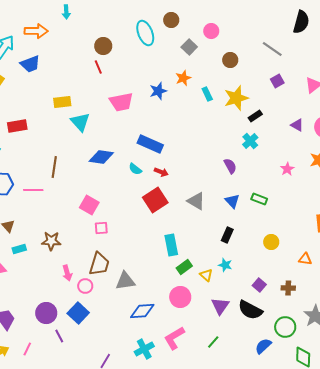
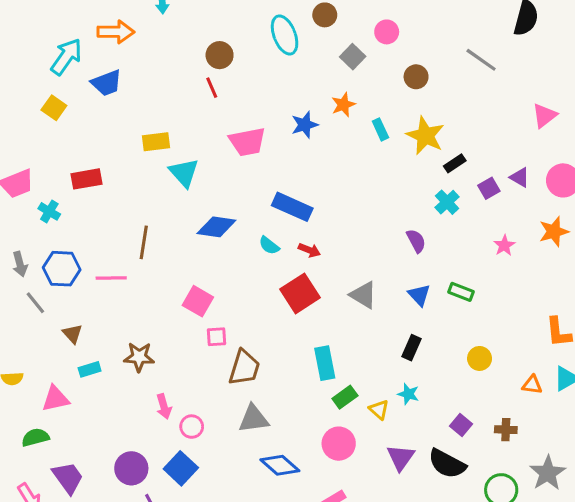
purple square: (277, 81) -> (489, 188), moved
yellow star: (236, 98) -> (425, 136), turned -30
brown trapezoid: (99, 264) -> (244, 368), moved
blue diamond: (142, 311) -> (280, 465), turned 45

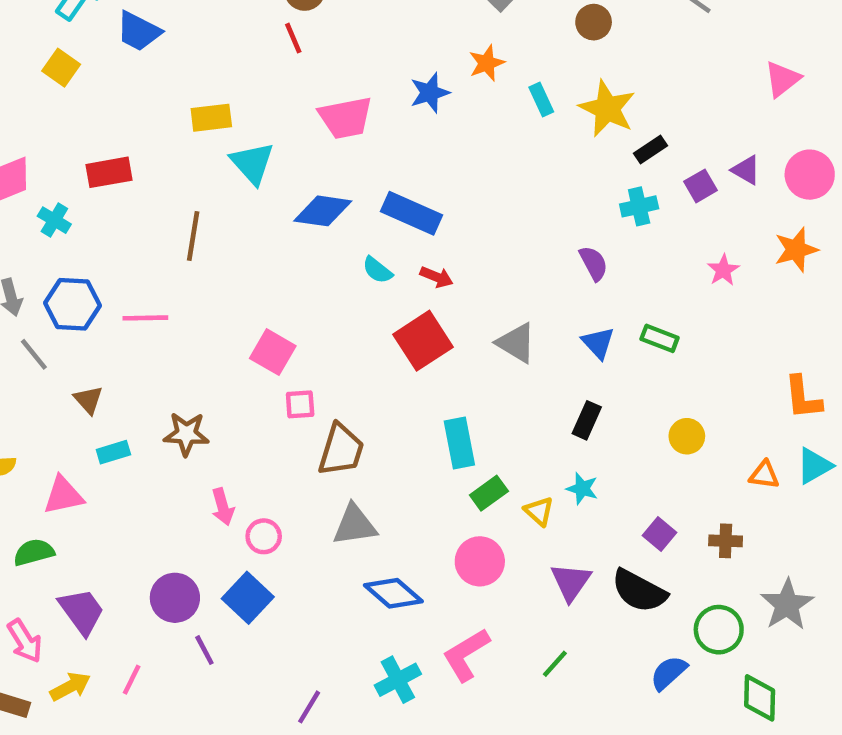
blue trapezoid: (107, 83) -> (138, 31), turned 48
cyan cross: (447, 202) -> (639, 206), turned 30
blue diamond: (216, 227) -> (323, 211), moved
brown line: (144, 242) -> (193, 236), moved

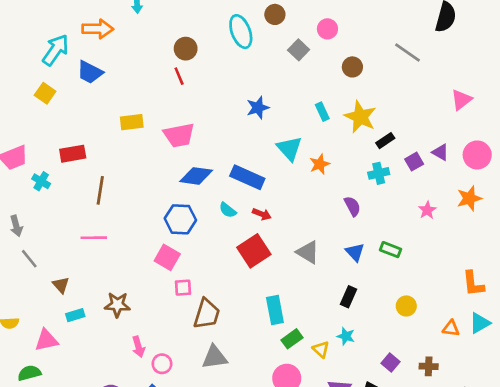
orange star: (487, 63) -> (320, 164), moved
pink trapezoid: (346, 118) -> (179, 135), moved
cyan triangle: (252, 163) -> (289, 148), moved
brown line: (193, 236) -> (100, 190), moved
blue hexagon: (73, 304) -> (180, 219), moved

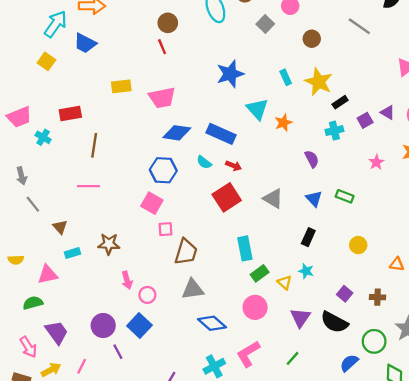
blue star: (258, 108) -> (230, 74), size x1.4

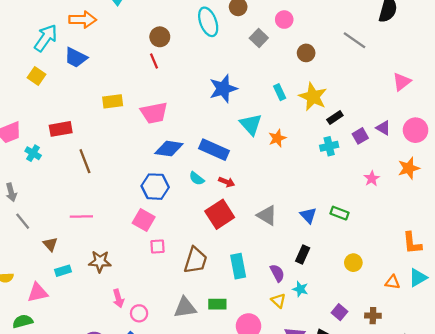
brown line: (94, 145) -> (85, 161), turned -30
purple semicircle: (312, 159) -> (277, 273), moved
pink line: (88, 186) -> (81, 217), moved
brown trapezoid: (186, 252) -> (195, 260), moved
green rectangle: (260, 273) -> (217, 304), moved, turned 36

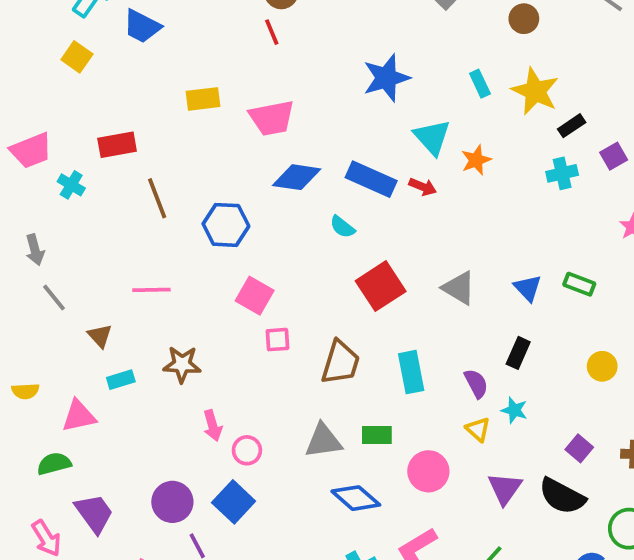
red arrow: (227, 182) -> (423, 187), moved
blue hexagon: (155, 187) -> (226, 225), moved

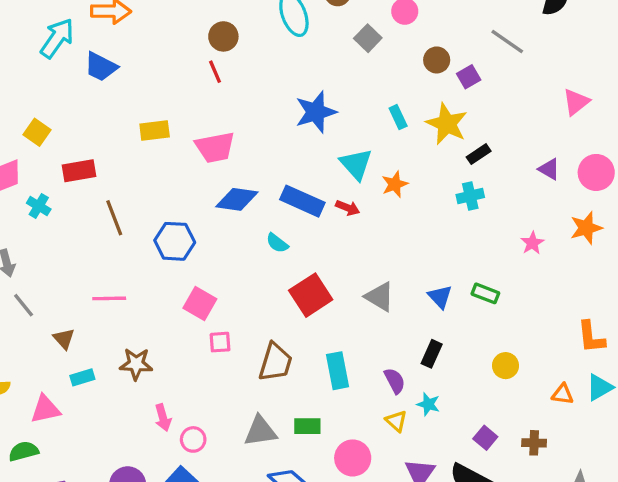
yellow square: (77, 57) -> (37, 132), moved
purple square: (614, 156) -> (469, 77), moved

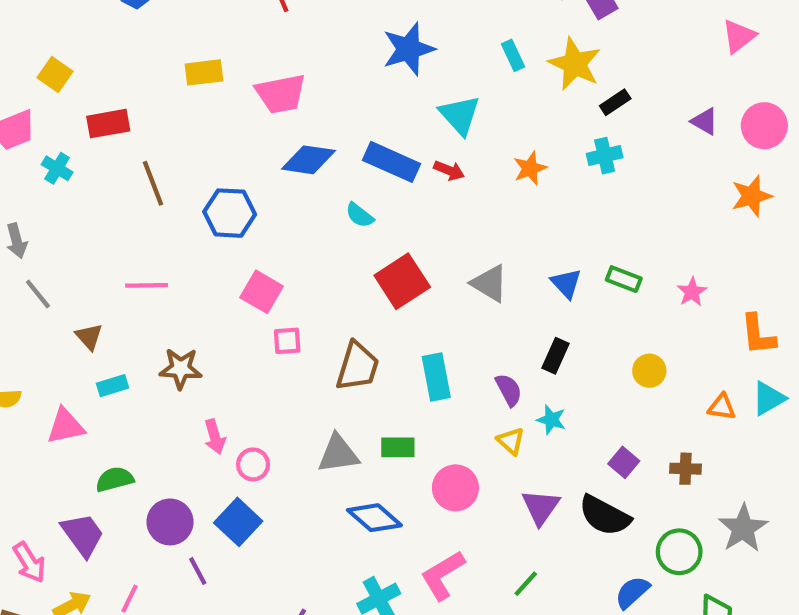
orange star: (395, 184) -> (530, 168), moved
pink star: (532, 243) -> (692, 292), moved
green semicircle: (24, 451) -> (115, 479), moved

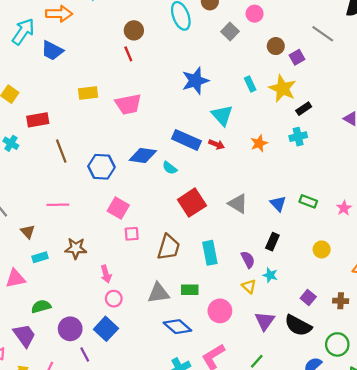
blue diamond: (308, 160) -> (143, 156), moved
pink arrow: (215, 437) -> (106, 274), moved

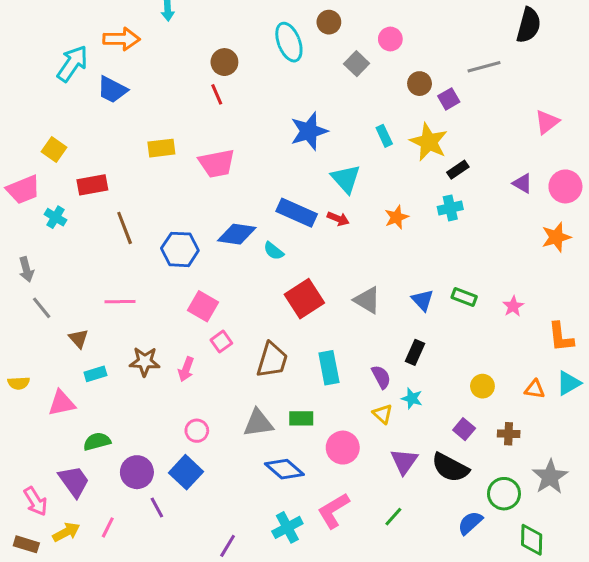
gray line: (323, 34) -> (484, 67), turned -50
pink square: (132, 234) -> (221, 342), turned -32
yellow circle: (322, 249) -> (482, 386), moved
pink arrow: (106, 274) -> (186, 369), moved, turned 36

